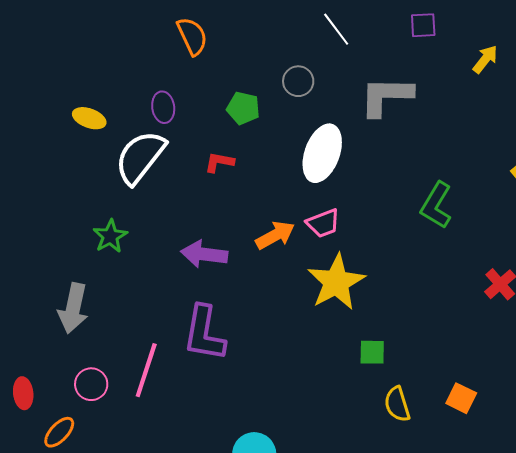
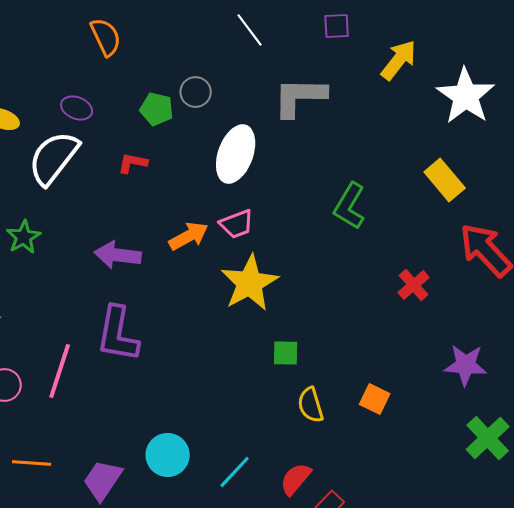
yellow arrow: (485, 59) -> (399, 60), size x1.4
gray circle: (298, 81) -> (196, 92), moved
purple ellipse: (163, 107) -> (77, 108), turned -60

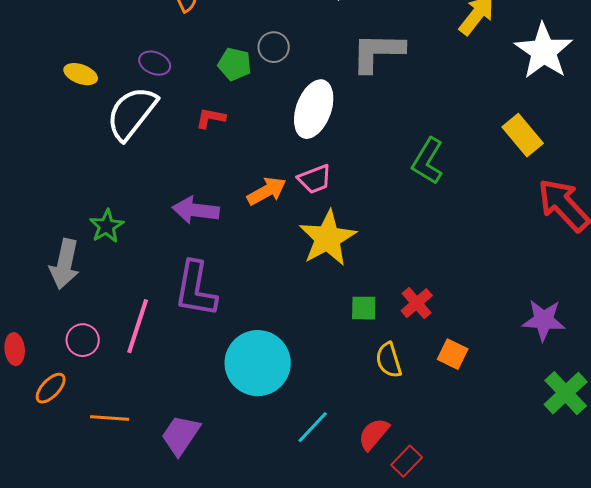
green star: (24, 237) -> (107, 226), moved
red cross: (414, 285) -> (417, 303), moved
cyan circle: (168, 455) -> (258, 363), moved, size x1.5

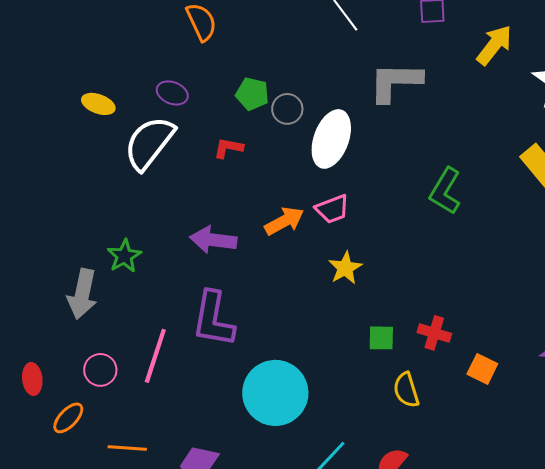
gray circle: (274, 47) -> (287, 109), moved
yellow star: (328, 238) -> (345, 268), size x0.6
red cross: (417, 303) -> (434, 333), turned -32
orange square: (453, 354) -> (482, 369), moved

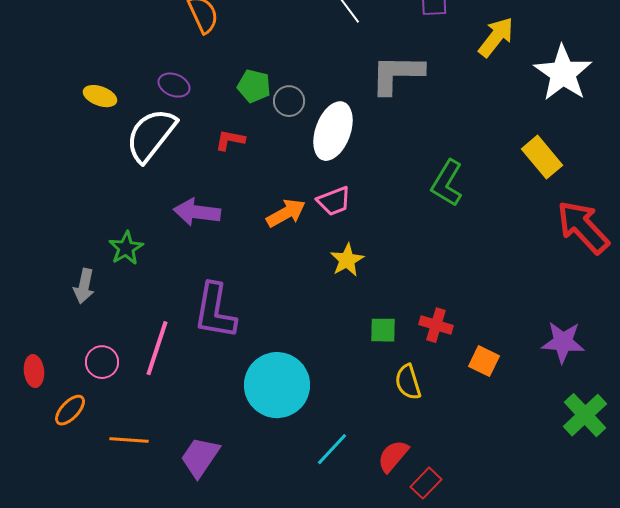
purple arrow: (213, 240) -> (197, 212), moved
gray arrow: (82, 294) -> (84, 286), size x0.7

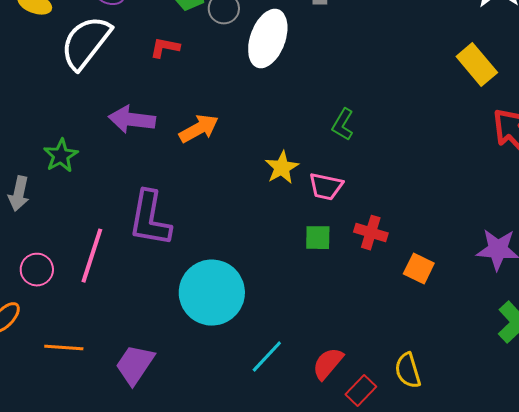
green L-shape: (447, 183) -> (343, 125), moved, size x0.7
pink trapezoid: (334, 201) -> (326, 187), moved, turned 33
orange arrow: (286, 213) -> (199, 129), moved
yellow semicircle: (408, 382) -> (408, 371), moved

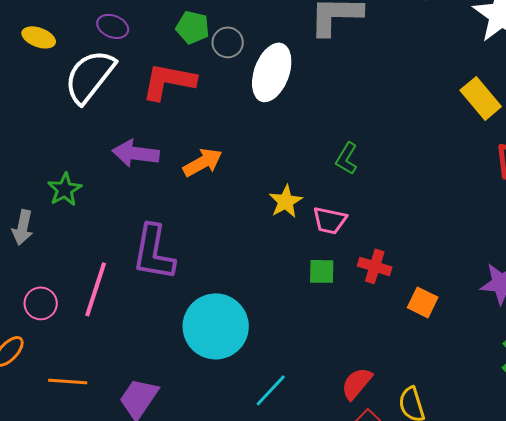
red L-shape: (165, 48) -> (169, 81), size x1.8
red semicircle: (328, 364) -> (357, 383), moved

